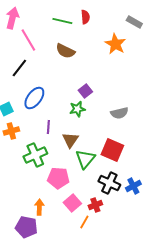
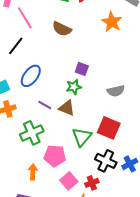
purple square: (85, 91) -> (82, 69), turned -32
purple line: (48, 127) -> (45, 105), turned -64
brown triangle: (70, 140) -> (67, 108), moved, turned -42
orange arrow: (39, 207) -> (33, 172), moved

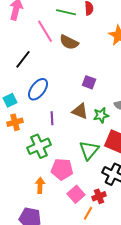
pink line: (25, 18) -> (45, 31), moved
green star: (74, 87) -> (101, 115), moved
purple line: (45, 105) -> (52, 118), turned 56
brown triangle: (67, 108) -> (80, 111), moved

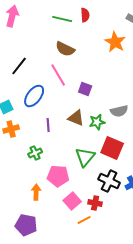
pink line: (45, 31) -> (58, 75), moved
green cross: (39, 146) -> (35, 153), size x0.6
red cross: (99, 196) -> (95, 203), turned 32
orange line: (88, 213) -> (84, 220), turned 32

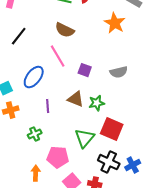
black line: (19, 66) -> (19, 36), moved
gray semicircle: (119, 111) -> (119, 72), moved

